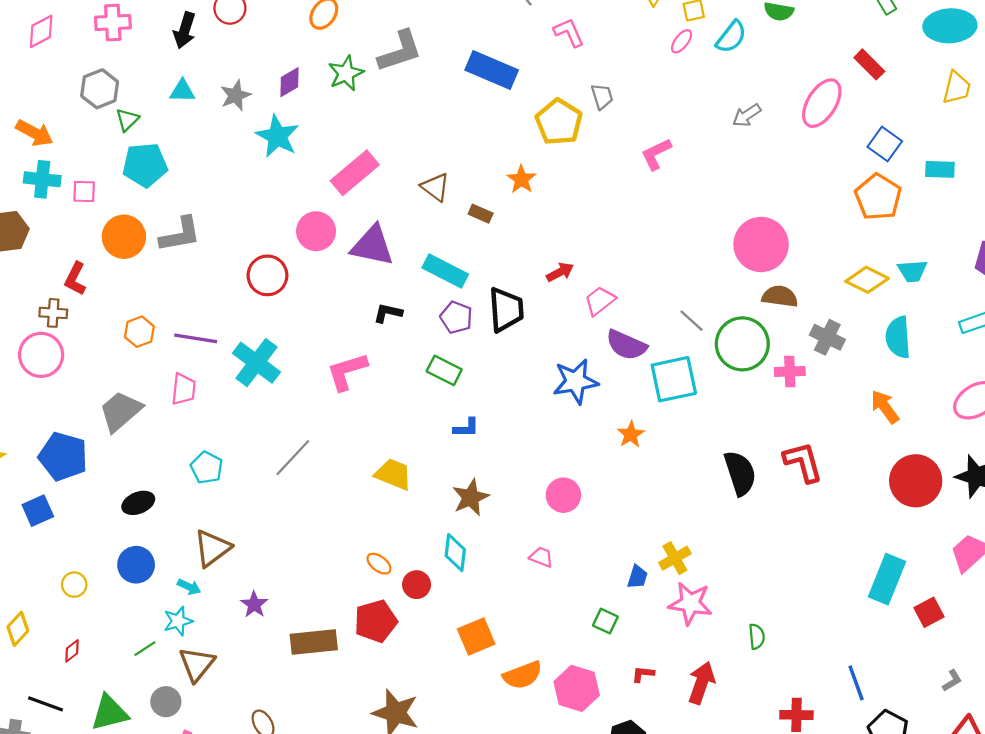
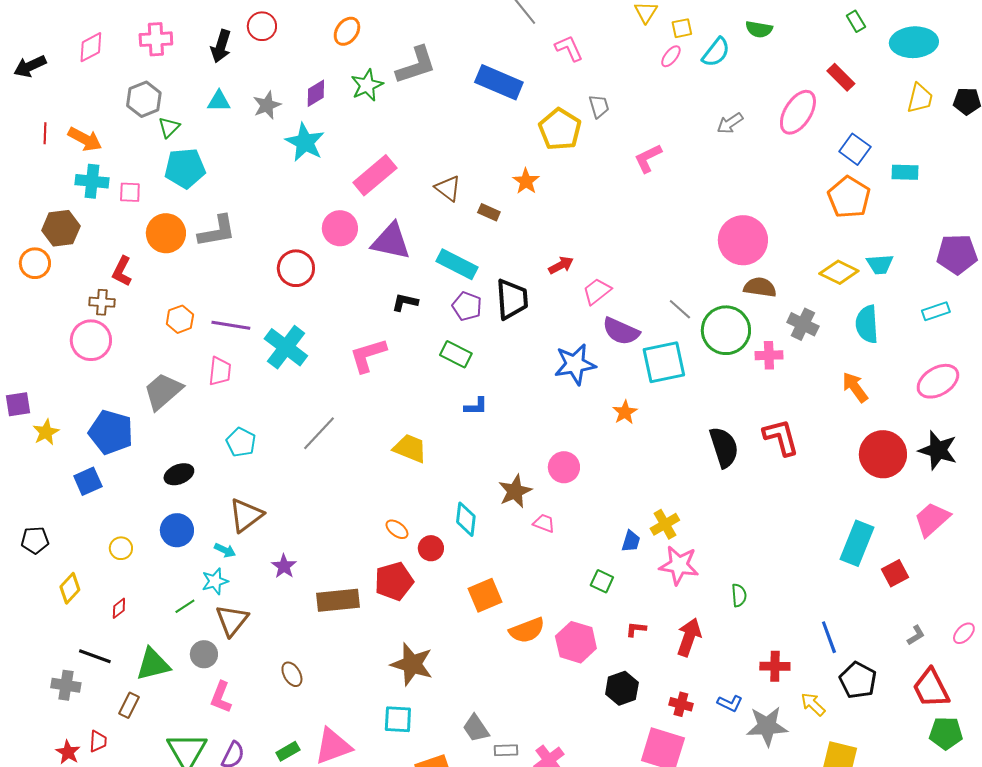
brown star: (471, 497) -> (515, 491), moved

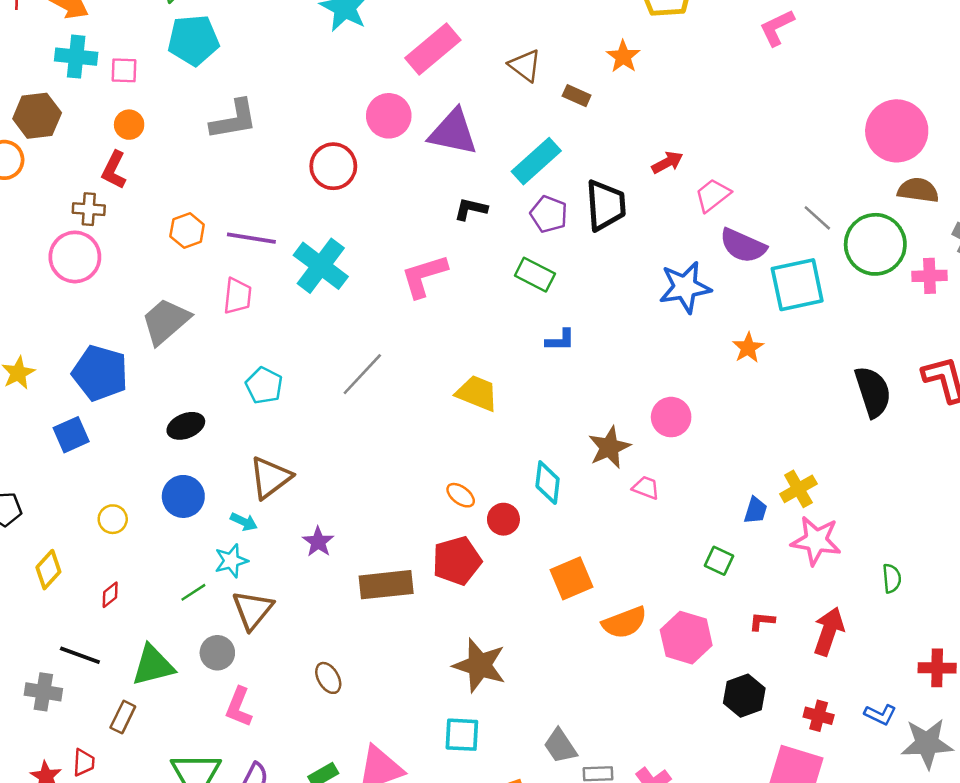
orange circle: (166, 233) -> (129, 125), moved, size x0.6
cyan rectangle: (457, 264) -> (536, 161), turned -69

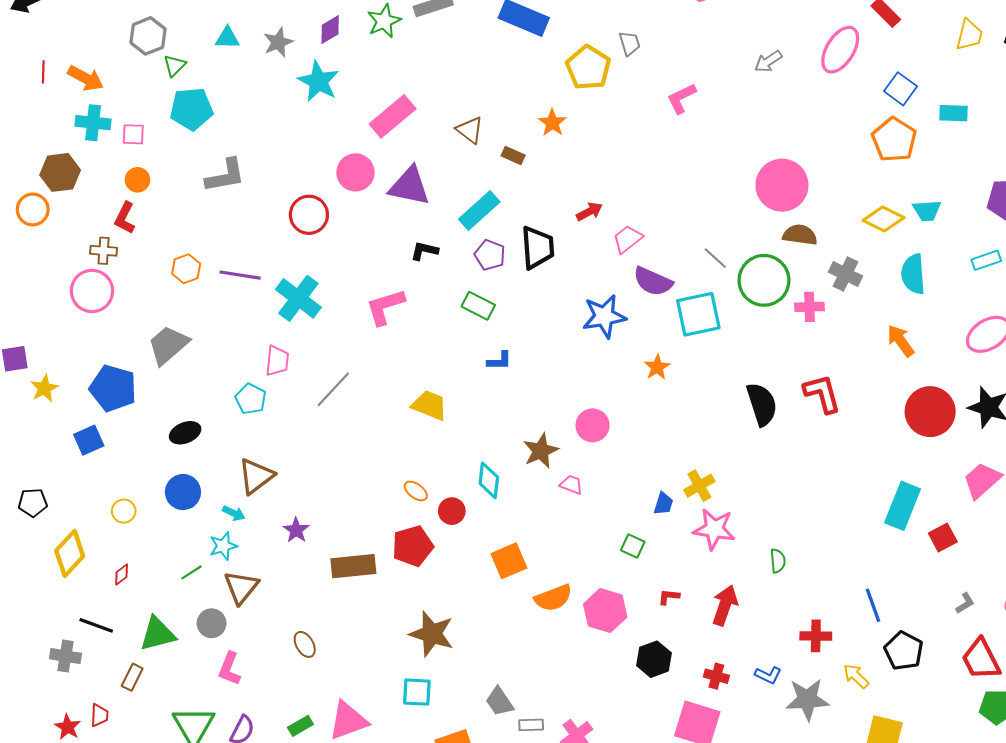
pink trapezoid: (237, 296) -> (277, 361), moved
yellow diamond: (48, 570) -> (70, 553), size x1.4

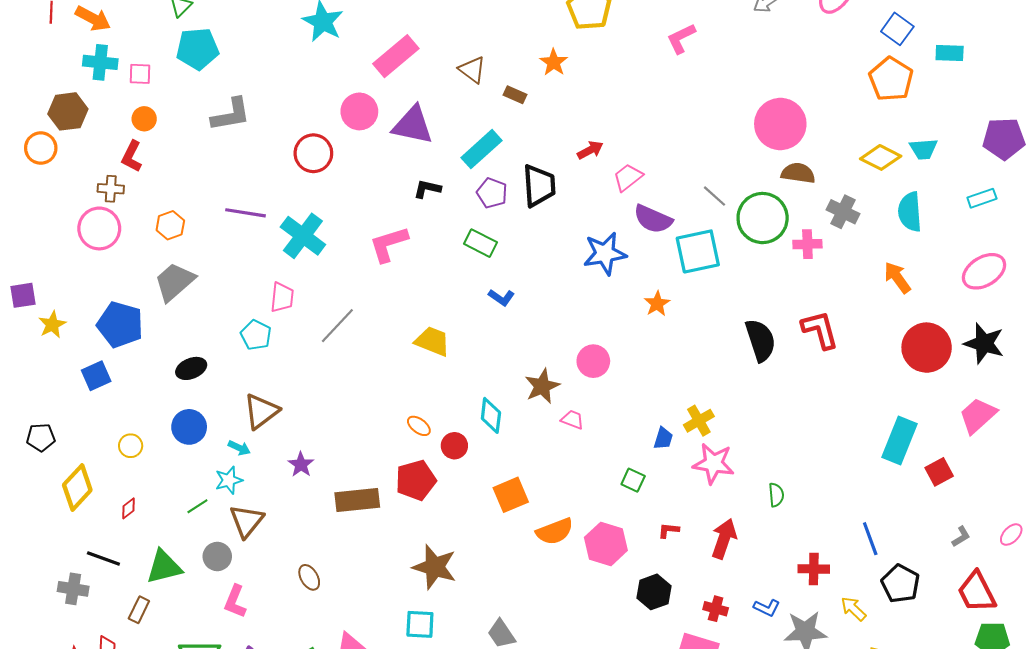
orange hexagon: (186, 269) -> (170, 225), moved
blue L-shape: (499, 361) -> (501, 297), turned 35

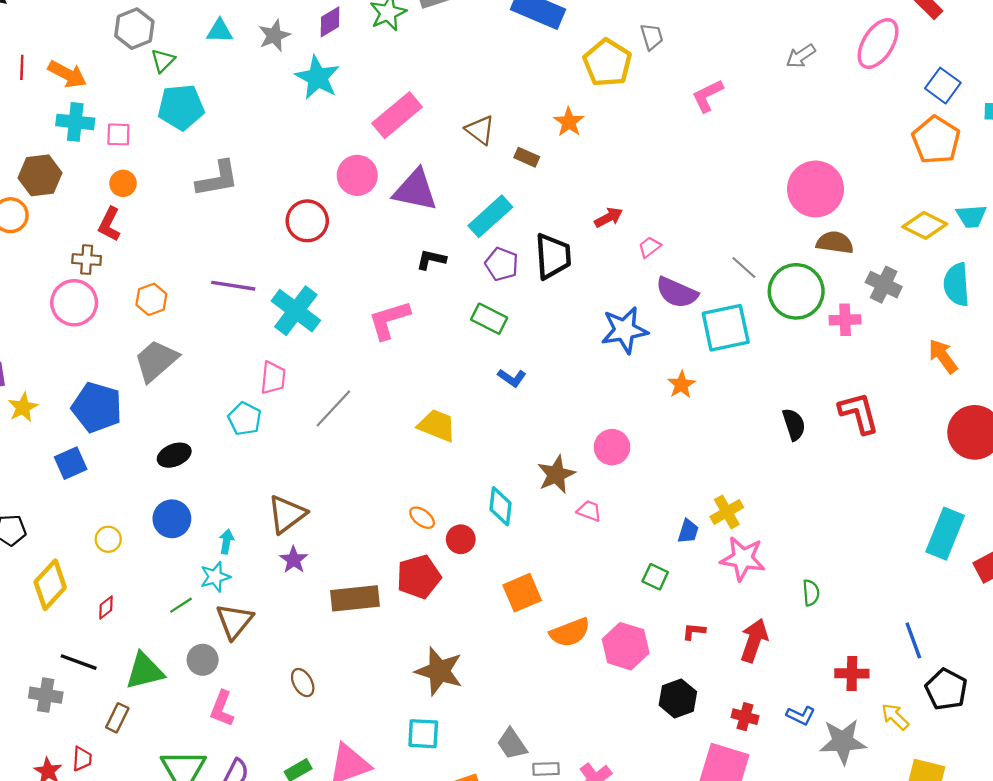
pink trapezoid: (628, 177) -> (649, 247), size x0.7
black semicircle: (760, 340) -> (794, 424), size x0.7
brown triangle: (261, 411) -> (287, 514), moved
cyan arrow: (239, 448) -> (226, 542), turned -105

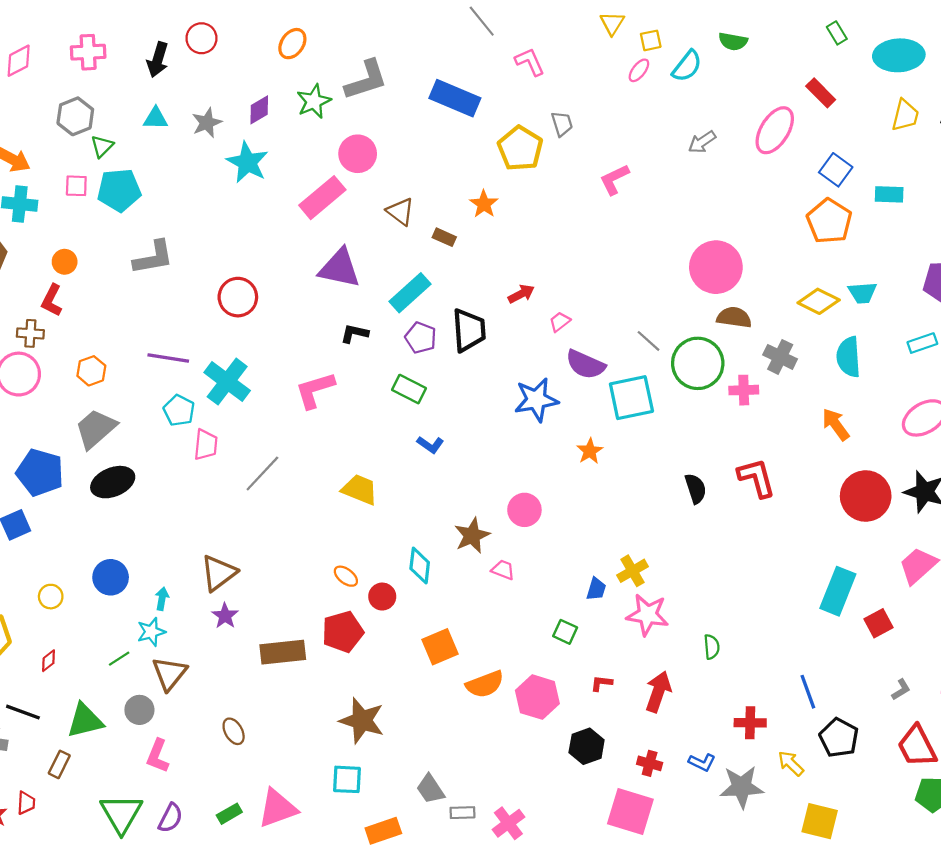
pink square: (118, 134) -> (76, 186), moved
pink circle: (357, 175) -> (358, 154), moved
cyan pentagon: (245, 419) -> (179, 410), moved
black ellipse: (174, 455) -> (113, 482), moved, size x1.4

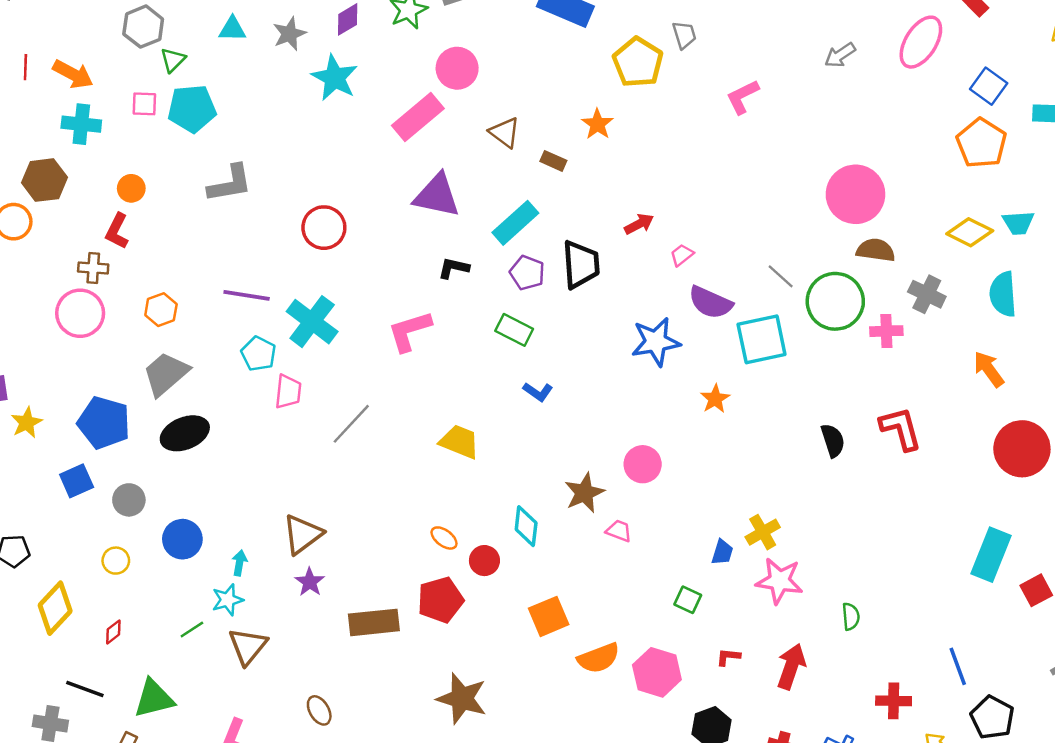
gray circle: (139, 710) -> (129, 500), moved

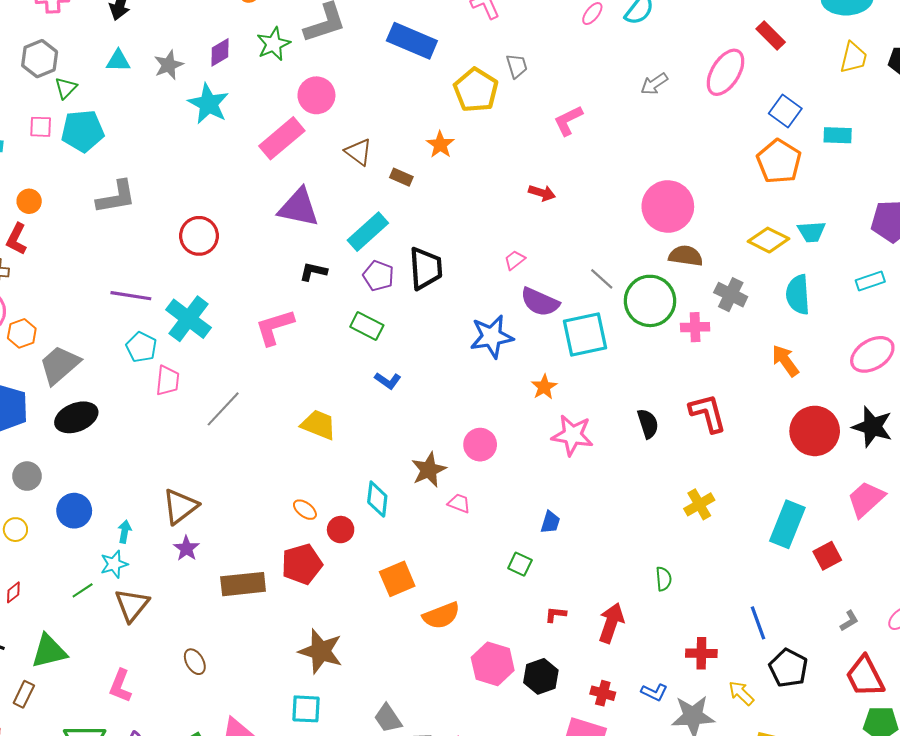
red arrow: (639, 224) -> (542, 193), moved, turned 45
orange hexagon: (161, 310) -> (22, 333), moved
yellow cross: (763, 532) -> (699, 504), moved
pink star: (779, 581) -> (572, 435), moved
pink hexagon: (657, 672) -> (493, 664), moved

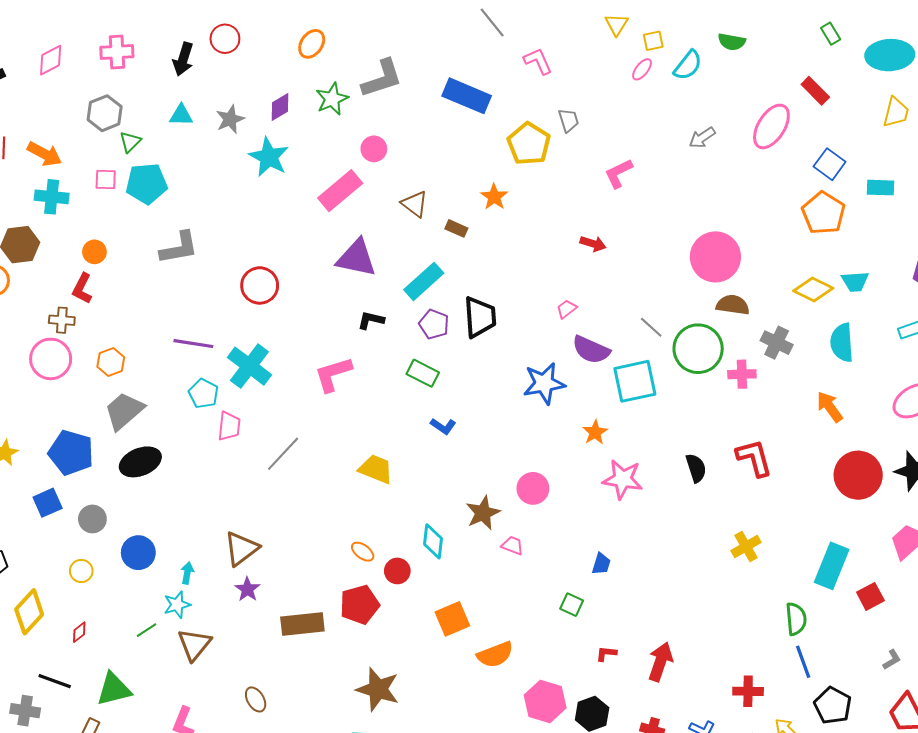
pink circle: (316, 95) -> (374, 149), size x0.7
orange hexagon: (22, 333) -> (111, 362), moved
green semicircle: (664, 579) -> (796, 619), moved, size x1.4

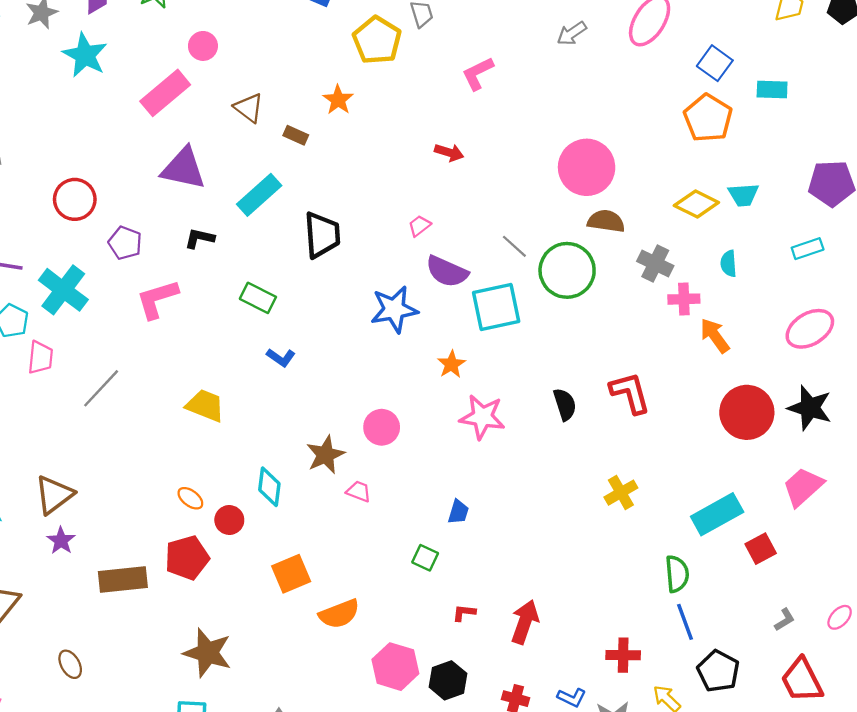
purple pentagon: (434, 324) -> (125, 243), moved
cyan semicircle: (842, 343) -> (729, 264), size x0.6
pink cross: (742, 374) -> (684, 299), moved
cyan rectangle: (832, 566) -> (717, 514), turned 39

